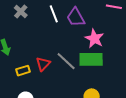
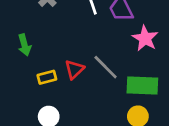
green rectangle: (91, 59) -> (142, 85), moved

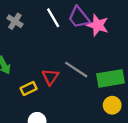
pink star: (145, 38) -> (98, 25), moved

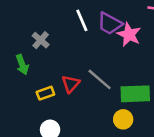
purple trapezoid: (79, 17) -> (110, 24), turned -30
gray cross: (15, 21) -> (41, 40), moved
yellow circle: (112, 105) -> (123, 119), moved

